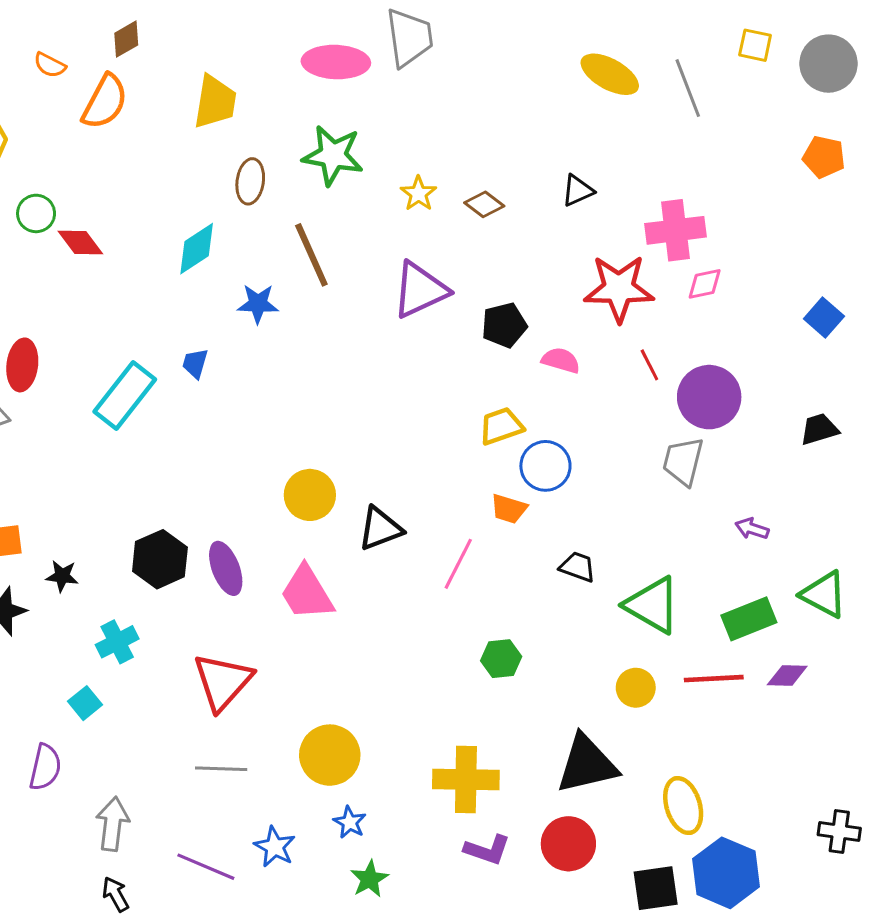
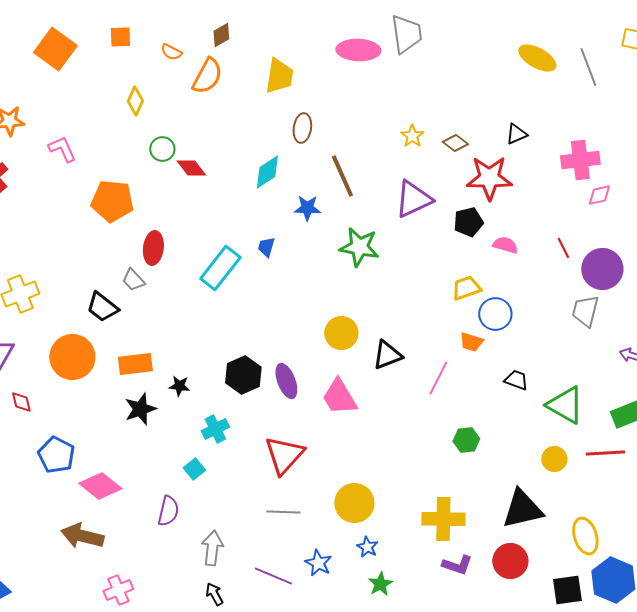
green star: (333, 155) -> (359, 247), moved
red star: (619, 288) -> (489, 178), moved

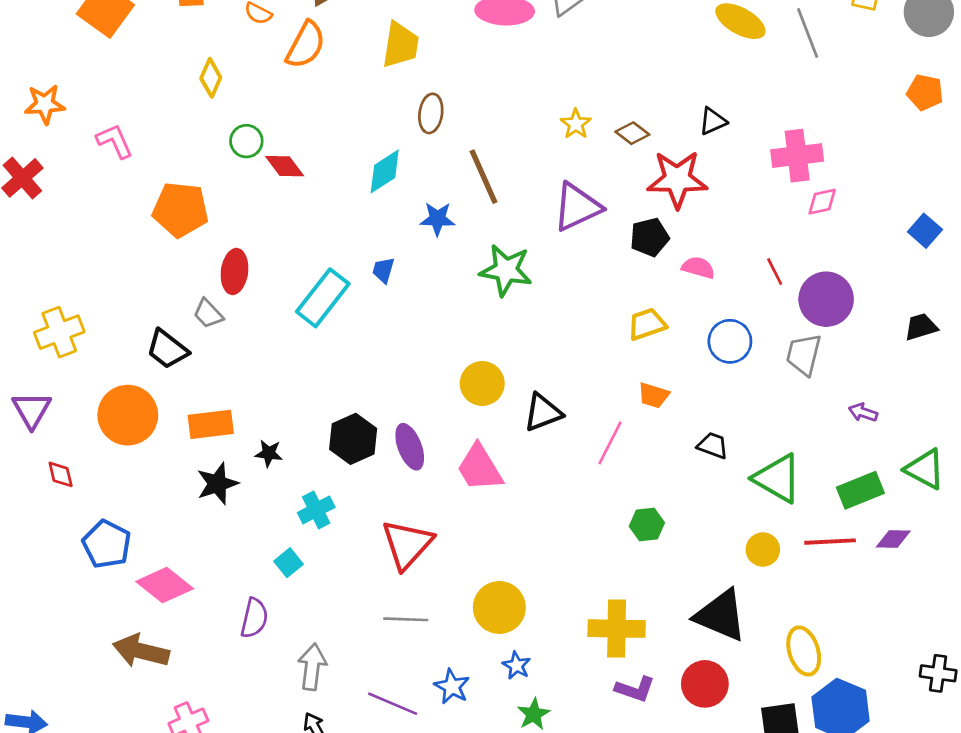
blue circle: (495, 314) -> (730, 341), moved
black triangle: (522, 509) -> (721, 615), turned 36

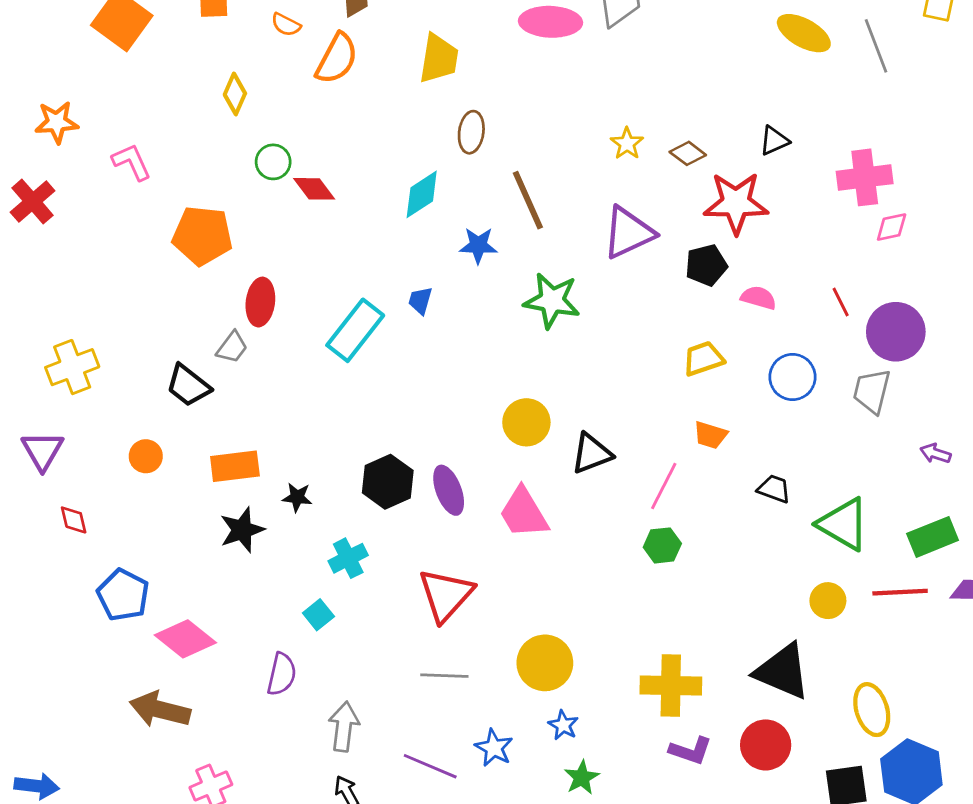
gray trapezoid: (208, 314) -> (232, 347), turned -100
orange circle: (128, 415) -> (146, 456), size x0.5
green hexagon: (647, 524) -> (662, 545), moved

